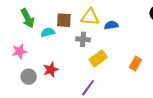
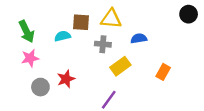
green arrow: (28, 18) -> (27, 32), moved
blue semicircle: (111, 25) -> (139, 38), moved

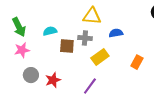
brown square: (81, 22) -> (67, 46), moved
red star: (66, 79) -> (53, 80), moved

